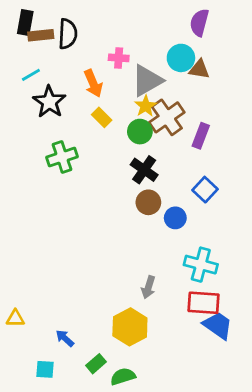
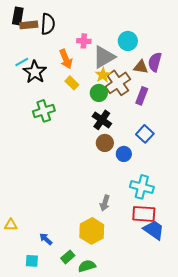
purple semicircle: (199, 23) -> (155, 62), moved
brown triangle: (199, 69) -> (141, 67), moved
cyan line: (31, 75) -> (22, 62), moved

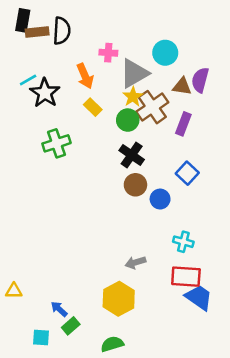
cyan cross: (142, 187) -> (183, 242), size x0.7
gray arrow: (105, 203) -> (135, 262), turned 56
green rectangle: (68, 257) -> (71, 326), moved

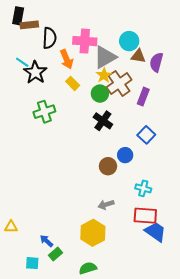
black semicircle: (62, 31) -> (49, 38), moved
pink cross: (108, 53) -> (85, 41), size x1.6
cyan line: (28, 80) -> (22, 62), turned 64
brown triangle: (182, 86) -> (138, 56), moved
brown circle: (135, 185) -> (108, 166), moved

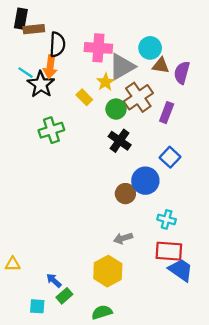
orange arrow: (67, 59) -> (50, 67), moved, turned 30
yellow star: (104, 75) -> (105, 82), moved
blue circle: (125, 155) -> (145, 181), size x1.5

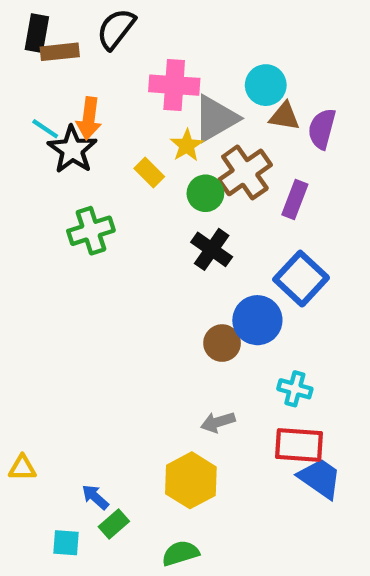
black semicircle: (57, 44) -> (116, 29), moved, turned -145
blue square: (170, 157) -> (301, 279), size x1.4

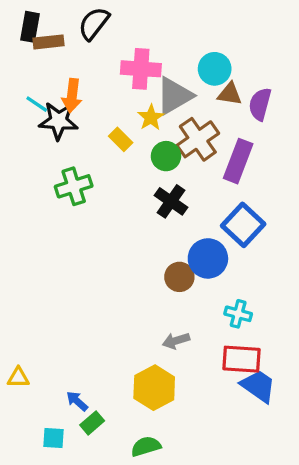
black star: (72, 150) -> (59, 121), turned -30
purple rectangle: (295, 199) -> (238, 161), size x1.4

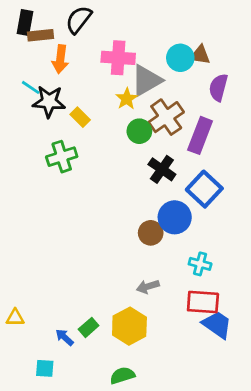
brown triangle: (230, 94) -> (200, 55), moved
orange arrow: (72, 96) -> (60, 59), moved
yellow rectangle: (121, 139) -> (80, 117), moved
black cross: (171, 201) -> (162, 169), moved
green rectangle: (92, 423) -> (89, 327), moved

